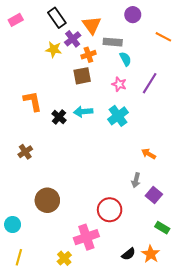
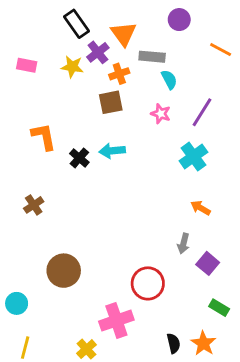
pink rectangle: (16, 20) -> (27, 65), moved, turned 40
cyan cross: (118, 116) -> (193, 156), moved
black semicircle: (129, 254) -> (173, 343), turned -64

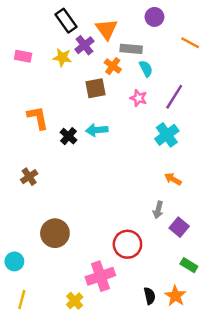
orange cross: (119, 74) -> (113, 66), moved, turned -35

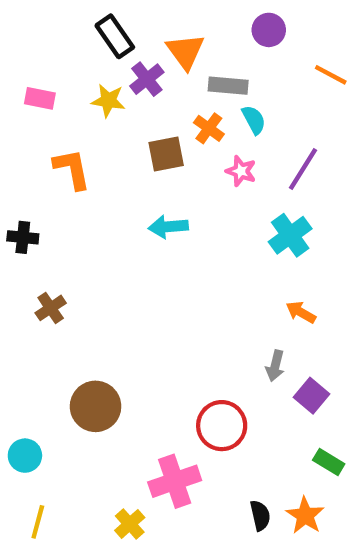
orange cross: (113, 66) -> (209, 128), moved
orange L-shape: (38, 118) -> (72, 169), moved
black cross: (68, 136) -> (23, 237), moved, turned -35

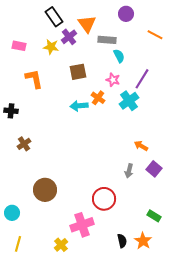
orange cross: (209, 128) -> (98, 98), moved
cyan cross: (290, 235) -> (129, 101), moved
purple square: (312, 396) -> (154, 169), moved

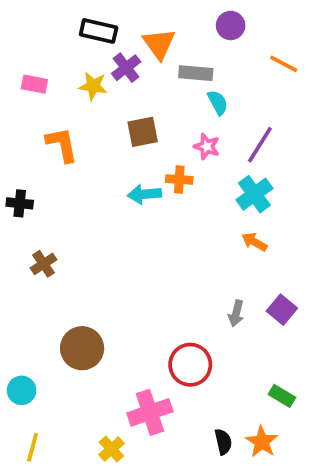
black rectangle: (54, 17) -> (99, 31), turned -42
orange cross: (98, 98) -> (179, 179), turned -32
cyan cross: (129, 101) -> (254, 194), moved
orange arrow: (141, 146) -> (254, 242), moved

